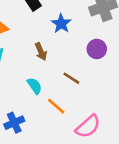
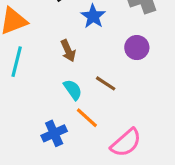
cyan semicircle: (35, 86) -> (73, 90), moved
blue cross: (14, 123) -> (54, 133), moved

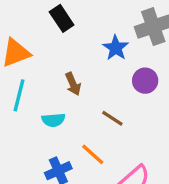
blue star: (93, 16) -> (116, 48), moved
cyan semicircle: (73, 90) -> (53, 120), moved, turned 120

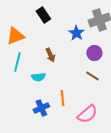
brown line: (112, 118) -> (92, 76), moved
orange line: (93, 154) -> (62, 98), turned 42

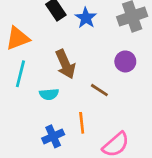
blue star: (76, 33) -> (86, 18), moved
brown arrow: (50, 55) -> (65, 64), size x1.5
brown line: (92, 76) -> (99, 90), moved

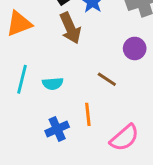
brown arrow: (65, 64) -> (70, 28), moved
cyan line: (20, 74) -> (22, 79), moved

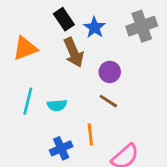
purple circle: (135, 48) -> (110, 72), moved

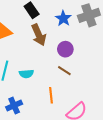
blue star: (94, 27) -> (63, 18), moved
blue cross: (61, 148) -> (14, 106), moved

